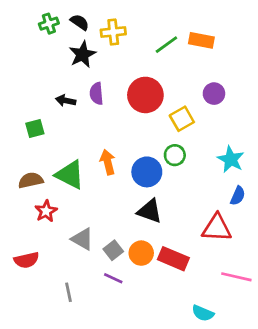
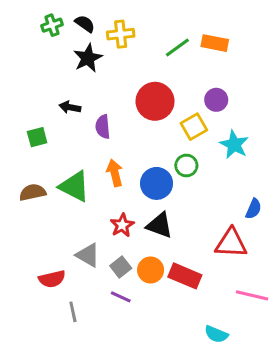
purple semicircle: (96, 94) -> (103, 127), moved
purple circle: (214, 94) -> (216, 100), moved
cyan star: (231, 159) -> (234, 145), moved
red star: (46, 211) -> (122, 225), moved
red semicircle: (26, 260) -> (52, 279), moved

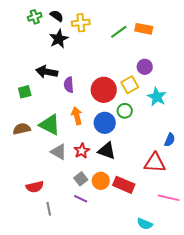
red circle: (155, 101) -> (104, 90), moved
black arrow: (70, 107) -> (47, 72), size x1.5
gray triangle: (88, 255) -> (59, 152), moved

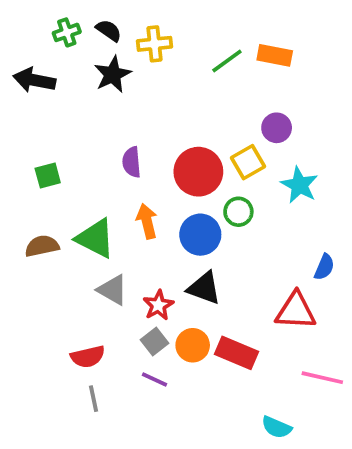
black arrow: (47, 72) -> (34, 80), moved
red star: (82, 151) -> (158, 305), moved
red semicircle: (35, 187) -> (88, 357), moved

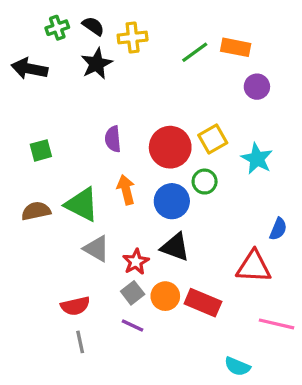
purple circle: (277, 128) -> (257, 87), moved

